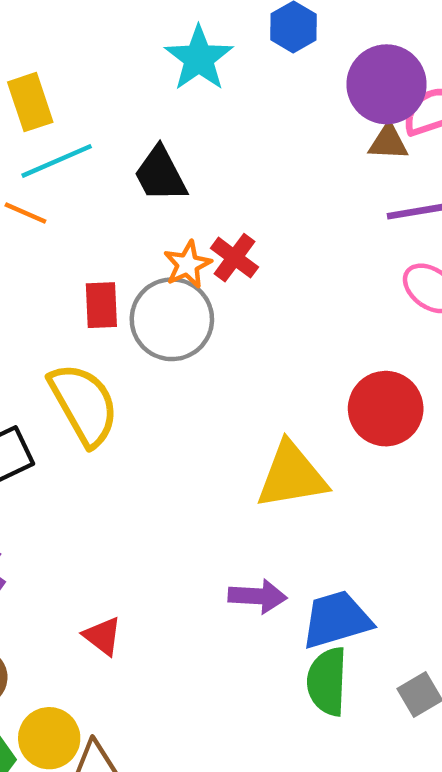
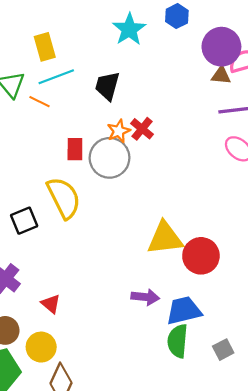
black trapezoid: (160, 174) -> (107, 86), turned 40
red circle: (386, 409) -> (201, 256), moved
red triangle: (103, 636) -> (51, 304), moved
yellow circle: (49, 738) -> (41, 347), moved

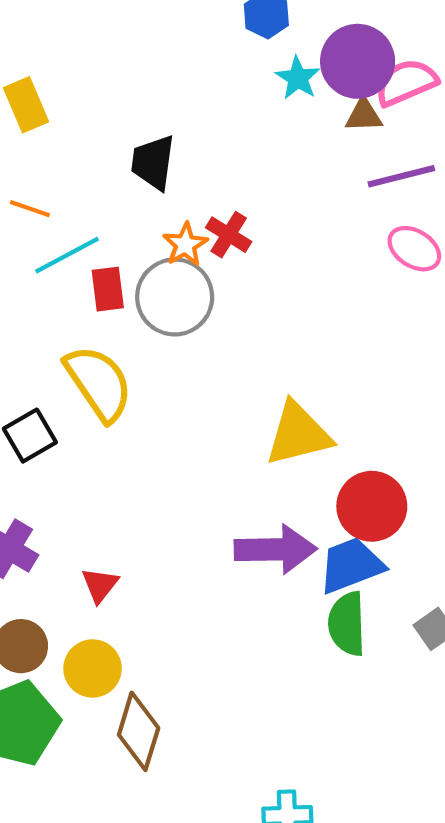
cyan star: (129, 29) -> (298, 78), moved, size x0.7
cyan line: (56, 77) -> (67, 255), moved
red circle: (201, 256) -> (372, 506), moved
purple arrow: (145, 297) -> (276, 549), size x1.5
red triangle: (51, 304) -> (100, 585), turned 35

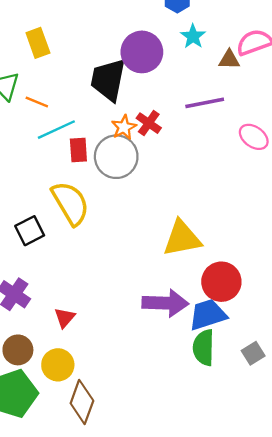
purple circle: (358, 61) -> (142, 52), moved
black trapezoid: (153, 162) -> (108, 80), size x1.4
purple line: (401, 176) -> (205, 103), moved

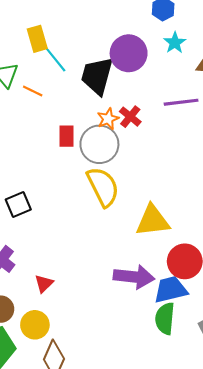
cyan line: (56, 130) -> (54, 57), moved, turned 72
yellow semicircle: (70, 203) -> (103, 187), moved

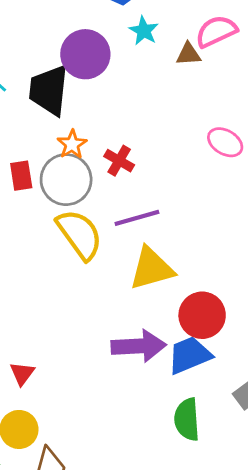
purple line: (181, 102) -> (137, 218), moved
red cross: (130, 117) -> (119, 161), moved
green semicircle: (165, 319) -> (187, 419), moved

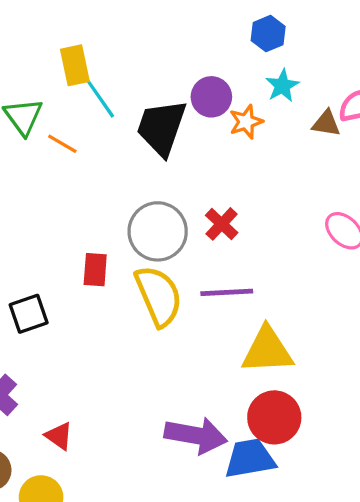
purple circle: (85, 54) -> (211, 97), size x0.7
orange star: (72, 144) -> (246, 122), moved
red rectangle: (21, 176) -> (95, 270), moved
yellow triangle: (152, 269) -> (267, 350), moved
red triangle: (22, 374) -> (59, 436), turned -44

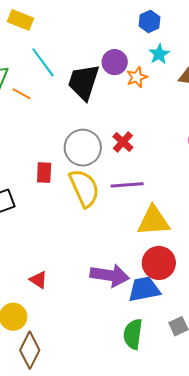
yellow rectangle: (75, 65) -> (21, 20), moved, turned -55
red triangle: (59, 436) -> (38, 280), moved

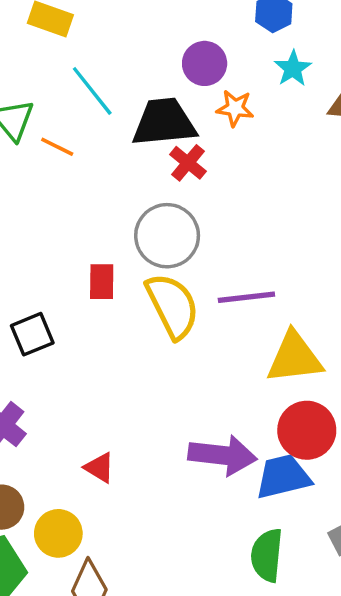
purple circle: (115, 62) -> (205, 63), moved
orange star: (137, 77) -> (235, 108), moved, turned 30
black trapezoid: (84, 82) -> (164, 122), turned 69
red cross: (123, 142) -> (188, 163), moved

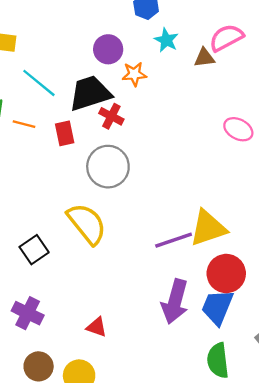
red rectangle: (102, 282) -> (65, 133), moved
purple line: (246, 297) -> (174, 240), moved
yellow semicircle: (172, 306) -> (87, 224), moved
purple arrow: (223, 455) -> (175, 302), turned 111
blue trapezoid: (283, 477) -> (217, 307), turned -42

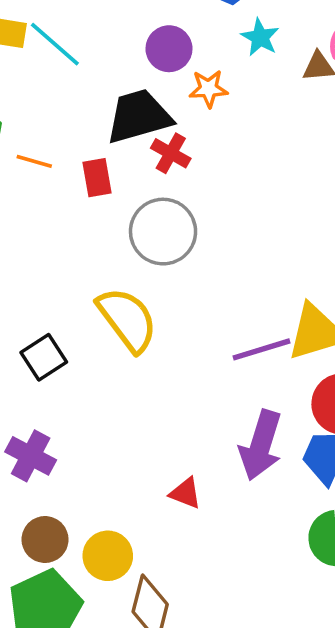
cyan line: (39, 83) -> (55, 44), moved
red triangle: (97, 327) -> (185, 493), moved

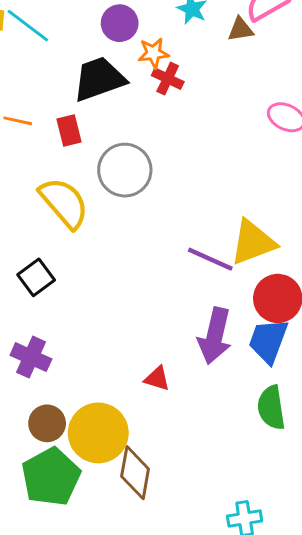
red cross: (171, 153) -> (168, 79), moved
yellow semicircle: (127, 319) -> (64, 203), moved
purple line: (262, 349) -> (210, 259), turned 45
yellow circle: (108, 556) -> (98, 433), size x1.5

